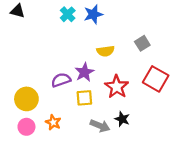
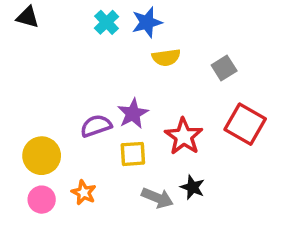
yellow semicircle: (106, 51) -> (166, 57), moved

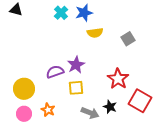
red square: (245, 124) -> (140, 101), moved
red star: (184, 136) -> (118, 79), moved

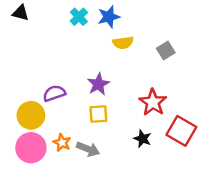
purple semicircle: (55, 72) -> (54, 93), moved
gray arrow: (90, 113) -> (88, 149), moved
pink circle: (24, 114) -> (31, 148), size x1.5

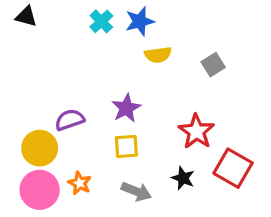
gray arrow: (88, 149) -> (136, 191), moved

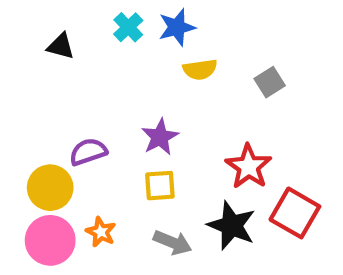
black triangle: (26, 16) -> (61, 46), moved
black star: (183, 178) -> (232, 226), size x1.6

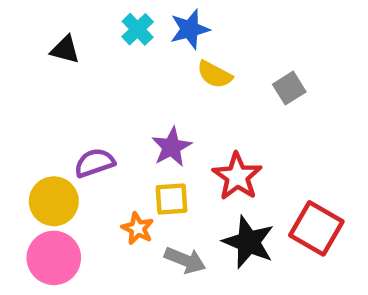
yellow semicircle: (200, 69) -> (215, 75), turned 36
red star: (249, 167) -> (237, 176), moved
orange star: (101, 232) -> (138, 228), moved

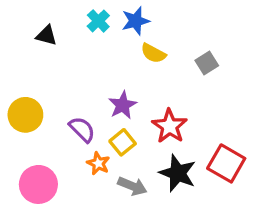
purple semicircle: (95, 163) -> (82, 129), moved, turned 64
yellow square: (172, 199) -> (123, 142), turned -35
yellow circle: (54, 201) -> (25, 115), moved

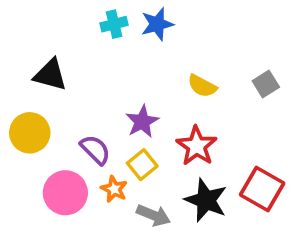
cyan cross: (98, 21) -> (114, 24), turned 30
black triangle: (46, 35) -> (50, 75), moved, size x1.4
yellow semicircle: (153, 53) -> (202, 86), moved
gray square: (207, 63) -> (266, 84), moved
pink circle: (38, 184) -> (65, 193), moved

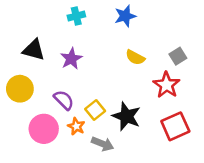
blue star: (157, 24) -> (125, 16), moved
purple star: (142, 122) -> (71, 59), moved
red star: (197, 146) -> (167, 85), moved
red square: (262, 189) -> (175, 126), turned 36
black star: (206, 200) -> (126, 116), moved

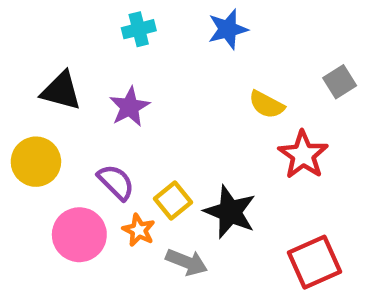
gray square: (178, 56) -> (340, 82), moved
yellow semicircle: (135, 57) -> (267, 105), moved
red square: (175, 126) -> (314, 262), moved

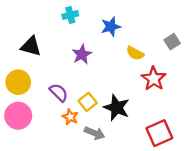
blue star: (228, 29) -> (111, 27), moved
purple star: (130, 107) -> (82, 54), moved
pink circle: (79, 235) -> (18, 116), moved

